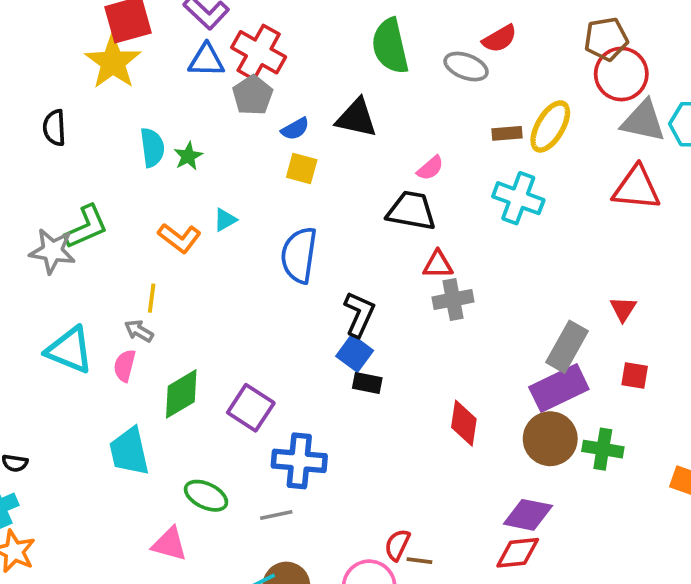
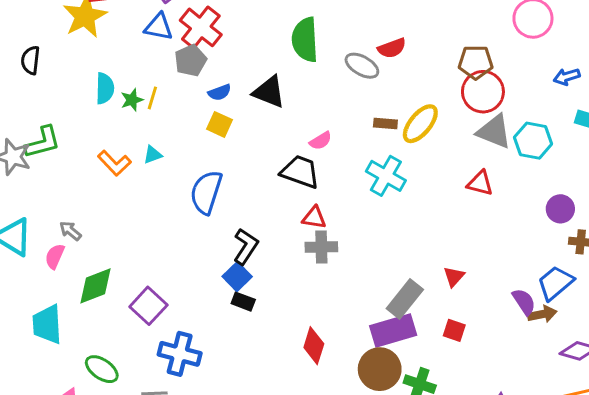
red triangle: (636, 188) -> (480, 183), size x0.7
yellow line: (152, 298) -> (152, 98), moved

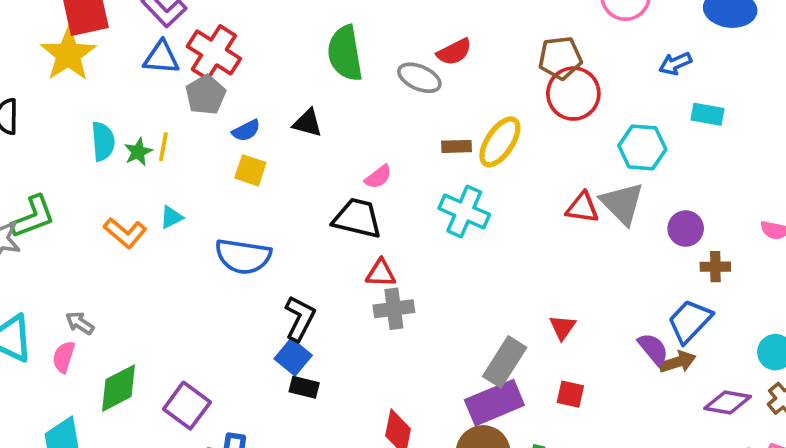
black triangle: (269, 92) -> (308, 123), size x0.7
gray triangle: (494, 132) -> (622, 203), moved, turned 30
blue semicircle: (206, 192) -> (243, 256), turned -93

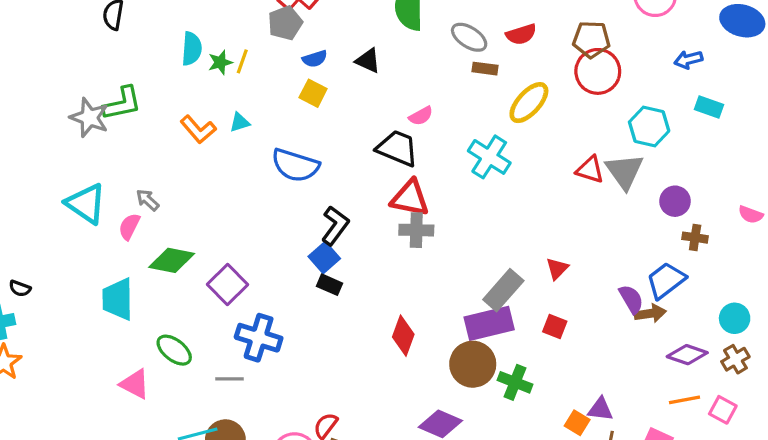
red semicircle: (454, 52) -> (521, 34), moved
brown rectangle: (457, 146) -> (485, 69), moved
red triangle: (381, 273) -> (410, 198), size x1.5
green diamond: (118, 388) -> (172, 260), turned 30

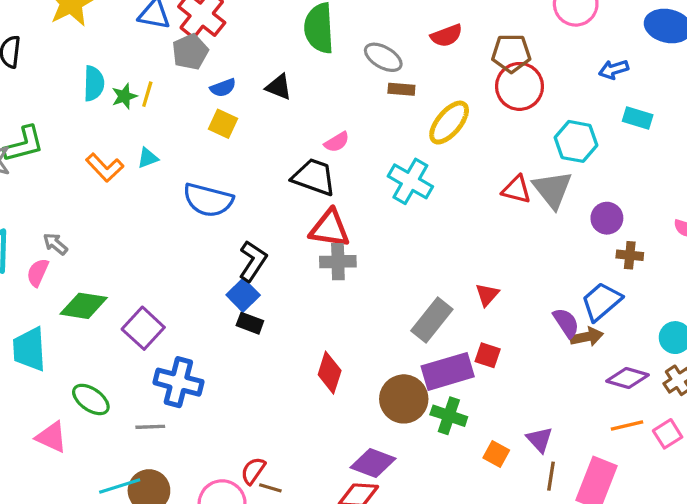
red semicircle: (521, 34) -> (446, 36), moved
purple rectangle: (489, 323) -> (448, 371), moved
purple triangle: (600, 409) -> (540, 440), turned 44
pink square: (723, 410) -> (668, 434), turned 32
orange square: (577, 423) -> (496, 454), moved

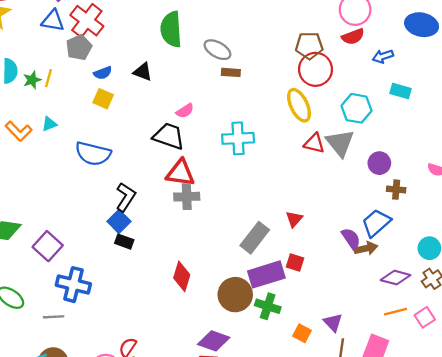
red semicircle: (446, 36) -> (353, 37), moved
yellow ellipse: (449, 123) -> (299, 105), moved, turned -64
cyan cross: (410, 181) -> (238, 138), turned -32

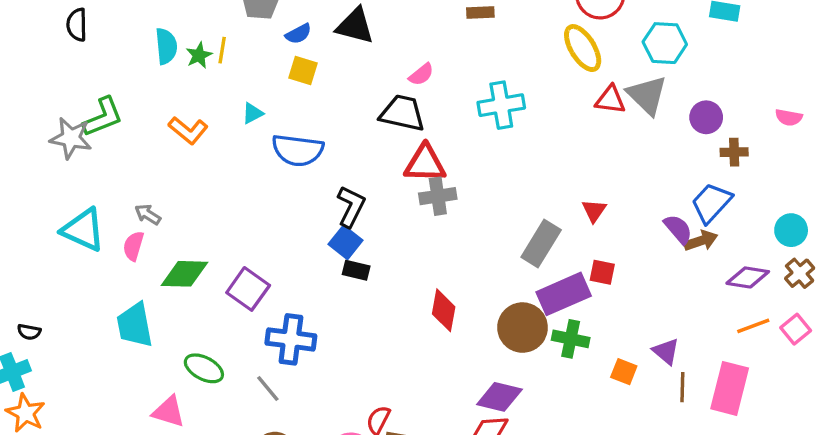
black triangle: (143, 72) -> (355, 26), size x1.4
cyan triangle: (49, 124) -> (253, 113), moved
gray line: (54, 317) -> (268, 388), turned 60

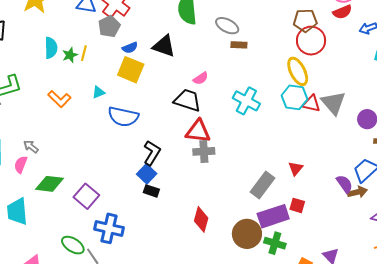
cyan hexagon: (665, 43) -> (294, 97), moved
yellow square: (303, 71) -> (131, 70), size x1.5
cyan cross: (501, 105) -> (246, 101), turned 32
green ellipse: (204, 368) -> (73, 245), moved

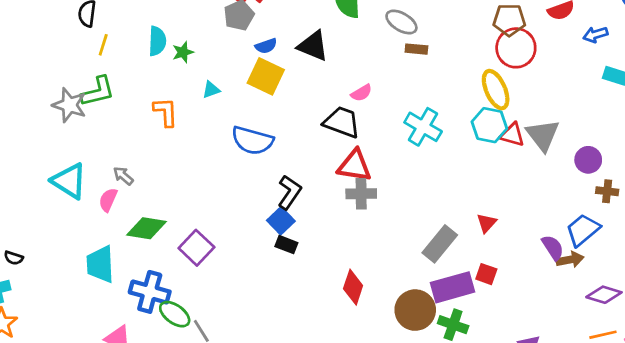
yellow line: (84, 53) -> (103, 45), moved
cyan triangle: (98, 92) -> (211, 90), moved
orange L-shape: (59, 99) -> (166, 112), turned -140
blue cross: (109, 228) -> (150, 292), moved

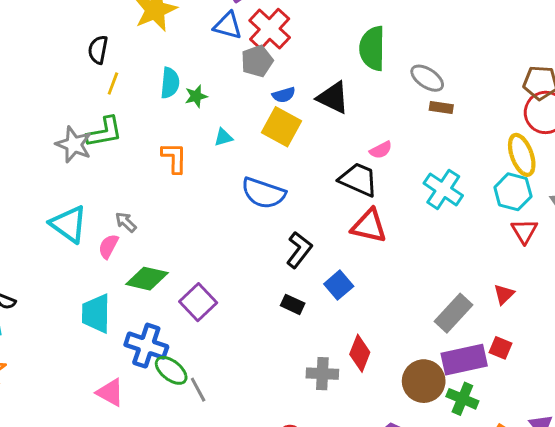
red triangle: (512, 135) -> (524, 231), moved, turned 40
gray cross: (361, 194) -> (322, 374), moved
blue square: (281, 221) -> (339, 285), moved

